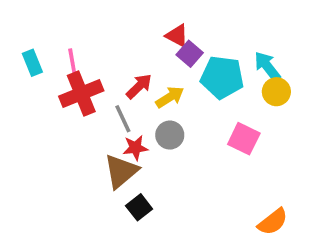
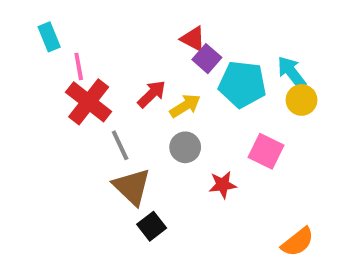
cyan rectangle: (32, 63) -> (49, 37), moved
red cross: (81, 93) -> (89, 102), turned -30
gray line: (123, 119) -> (120, 145), moved
red star: (135, 148) -> (223, 185), moved
brown triangle: (121, 171) -> (132, 187), turned -36

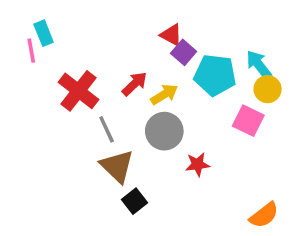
pink line: (79, 66) -> (31, 51), moved
gray circle: (185, 147) -> (164, 131), size x1.4
pink square: (266, 151) -> (248, 121), moved

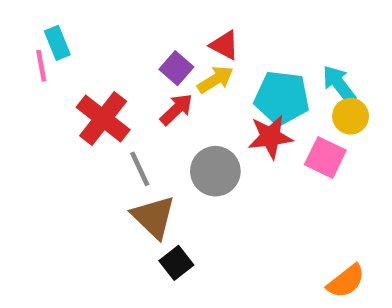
purple square: (184, 52) -> (176, 68), moved
yellow arrow: (164, 94) -> (215, 80), moved
red star: (198, 164) -> (270, 137), moved, size x1.4

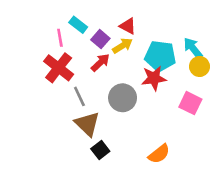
cyan rectangle: (57, 43) -> (78, 25), moved, turned -30
pink line: (41, 66) -> (60, 38), moved
pink square: (325, 157) -> (190, 103), moved
orange semicircle: (346, 281) -> (159, 154), moved

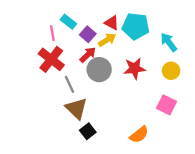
cyan pentagon: (160, 56) -> (136, 26), moved
yellow circle: (200, 66) -> (171, 71), moved
gray circle: (123, 98) -> (99, 70), moved
pink square: (190, 103) -> (166, 105), moved

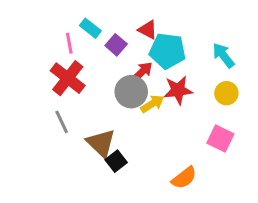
cyan pentagon: (136, 26) -> (167, 51), moved
yellow arrow: (107, 40) -> (152, 104), moved
red arrow: (88, 55) -> (142, 72), moved
gray line: (69, 84) -> (62, 122), moved
black square: (88, 131) -> (116, 161), moved

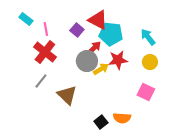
cyan rectangle: (90, 28) -> (26, 19), moved
red triangle: (148, 30) -> (98, 20), size x1.5
gray line: (62, 122) -> (41, 81), turned 63
black square: (116, 161) -> (101, 122), moved
orange semicircle: (184, 178) -> (122, 118), turned 42

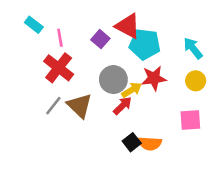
red arrow: (94, 48) -> (123, 106), moved
pink square: (146, 92) -> (190, 120), turned -30
brown triangle: (67, 95) -> (79, 106), moved
orange semicircle: (122, 118) -> (150, 143), moved
black square: (101, 122) -> (132, 142), moved

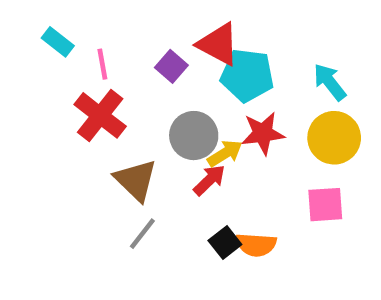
yellow circle: (196, 81) -> (334, 138), size x1.5
gray line: (53, 106) -> (142, 234), moved

